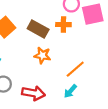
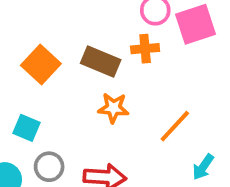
cyan arrow: (70, 91) -> (203, 167), moved

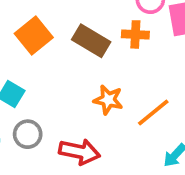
orange star: (113, 108) -> (108, 100), moved

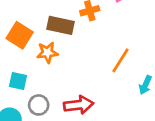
orange star: (108, 100) -> (47, 52), moved

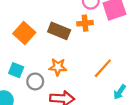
orange star: (47, 52) -> (58, 67), moved
gray circle: (39, 105) -> (35, 81), moved

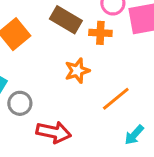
brown rectangle: (59, 31) -> (66, 20), moved
orange star: (58, 67) -> (77, 71), moved, turned -30

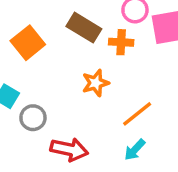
cyan arrow: (134, 135) -> (135, 150), moved

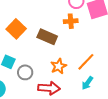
brown rectangle: (84, 28) -> (47, 37), moved
orange star: (96, 83) -> (59, 66), moved

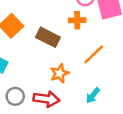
orange line: (86, 62) -> (94, 54), moved
gray circle: (25, 72) -> (15, 96), moved

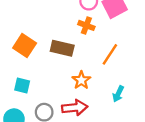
orange cross: (77, 20) -> (86, 25), turned 35

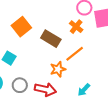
orange line: (110, 54) -> (75, 54), moved

